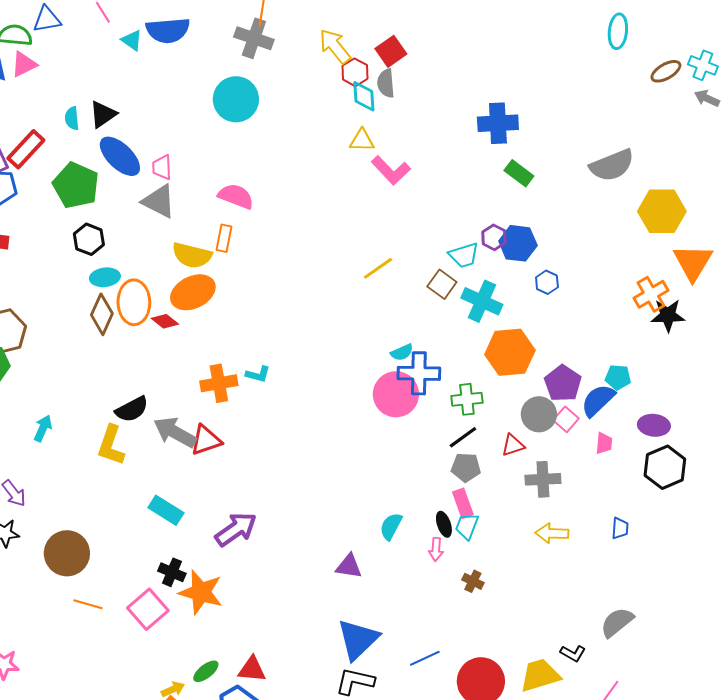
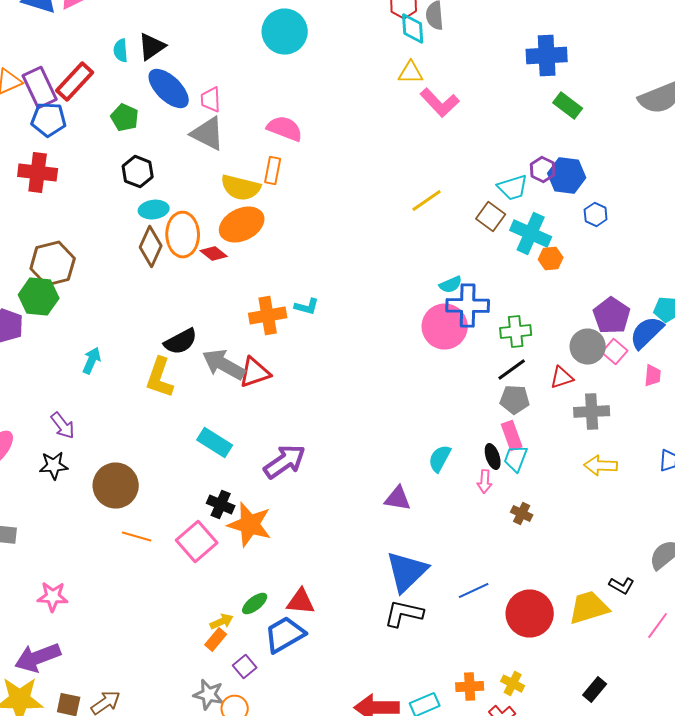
green pentagon: (76, 185) -> (125, 118), size x0.6
orange hexagon: (510, 352) -> (551, 259), moved, size x0.5

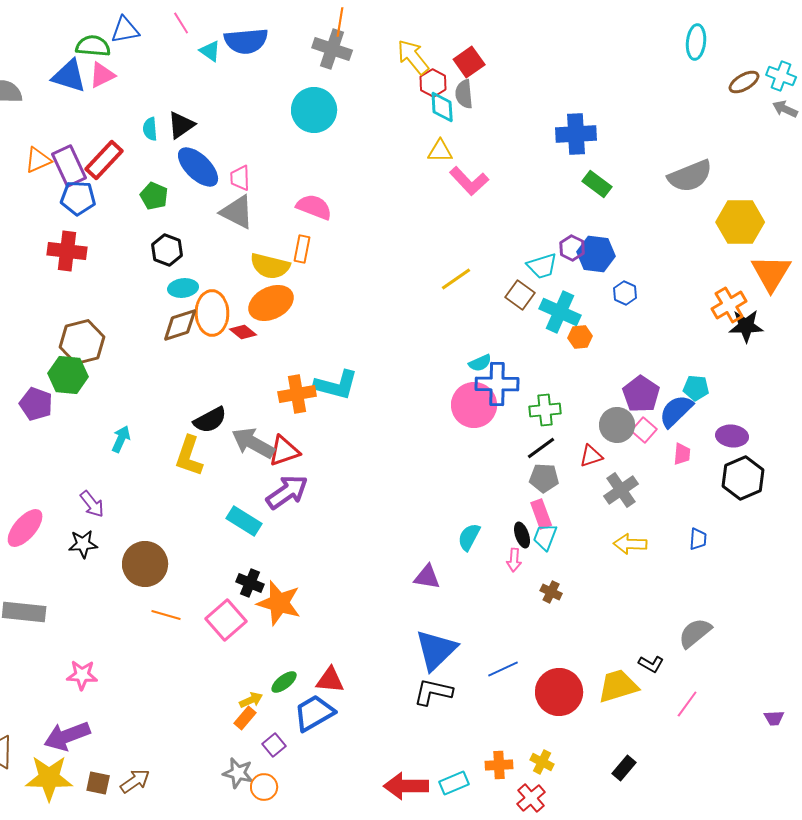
brown diamond: (151, 247) -> (180, 325), turned 48
cyan L-shape: (307, 307) -> (336, 385), size x1.8
gray cross: (592, 412) -> (621, 490), turned -32
purple arrow: (285, 462) -> (287, 492), moved

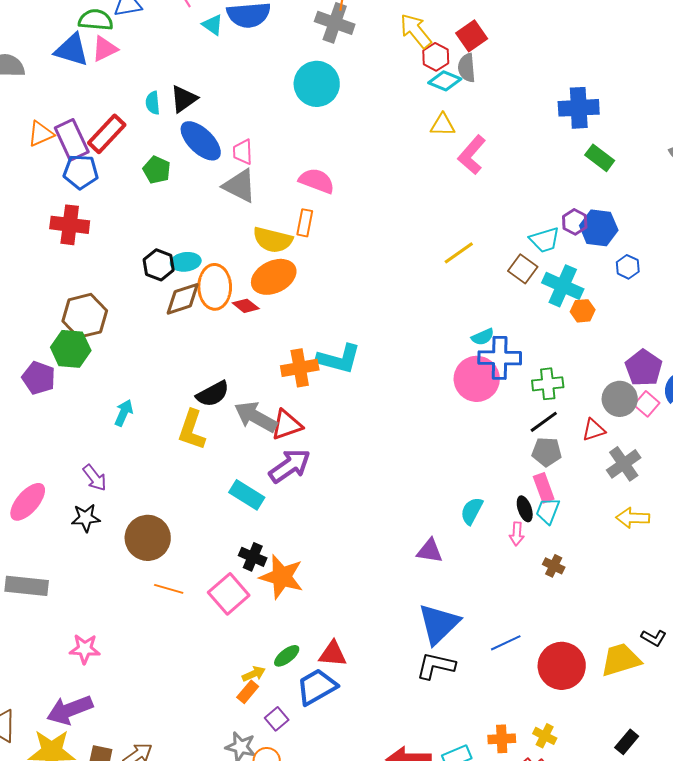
cyan diamond: (442, 107) -> (445, 81), turned -64
pink L-shape: (469, 181) -> (472, 155), turned 84
black hexagon: (167, 250) -> (159, 265), moved

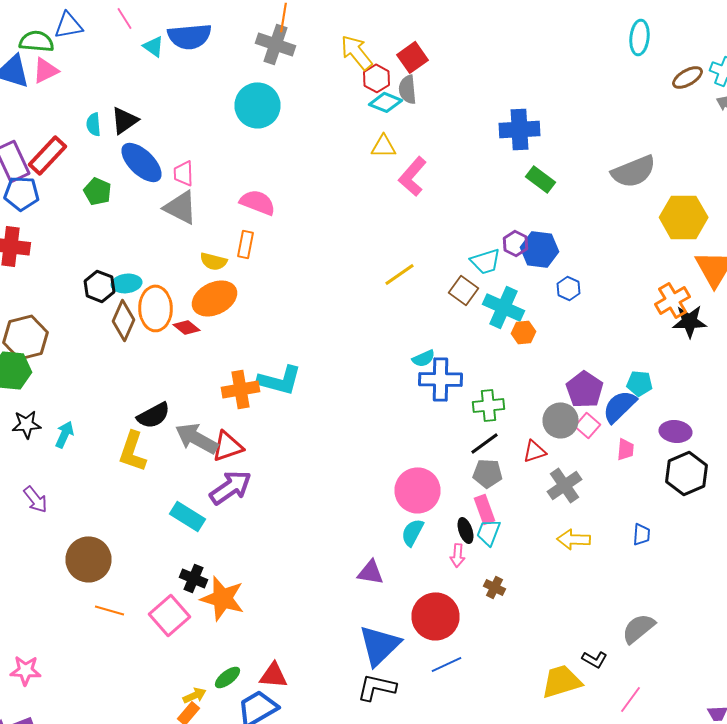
yellow semicircle: (273, 240) -> (214, 261), size x0.7
brown diamond: (183, 299) -> (124, 320), turned -48
pink circle: (477, 379) -> (418, 490), moved
black star: (86, 518) -> (26, 424), moved
red circle: (562, 666) -> (436, 616), moved

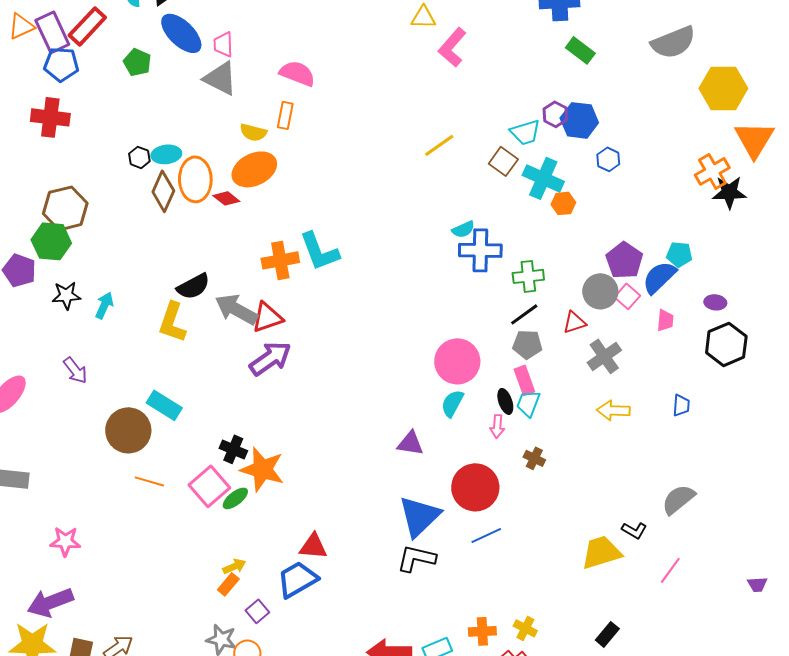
black hexagon: (100, 286) -> (139, 157), size x0.7
cyan L-shape: (280, 380) -> (319, 251), turned 54
purple ellipse: (676, 431) -> (715, 302), size x0.7
cyan rectangle: (188, 516) -> (164, 405), moved
green ellipse: (228, 677) -> (235, 498), moved

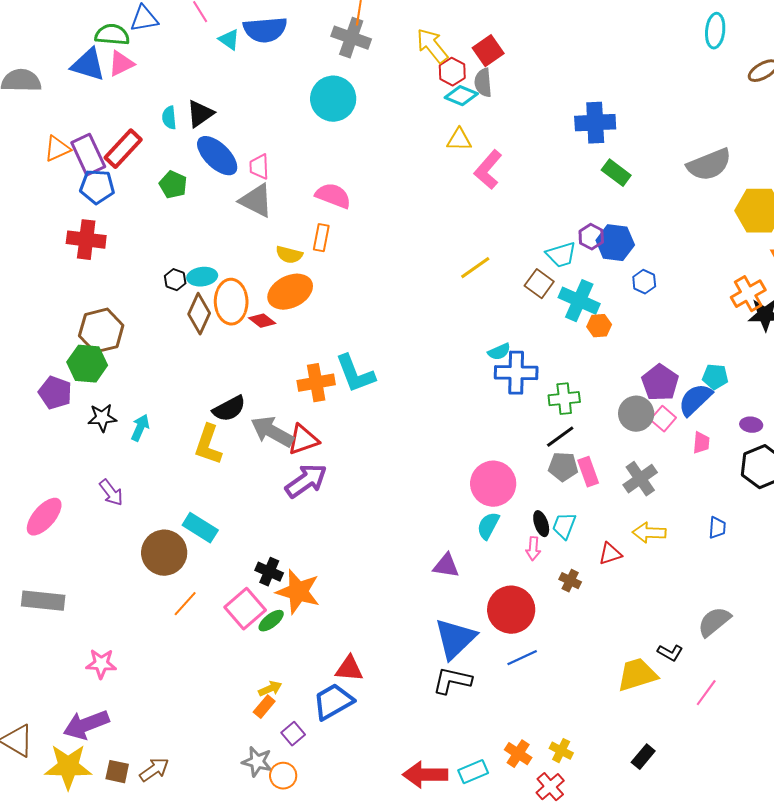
red triangle: (574, 322) -> (610, 554), moved
pink rectangle: (524, 380) -> (588, 472), moved
orange line: (149, 481) -> (185, 604), turned -64
orange cross: (482, 631) -> (518, 754), turned 36

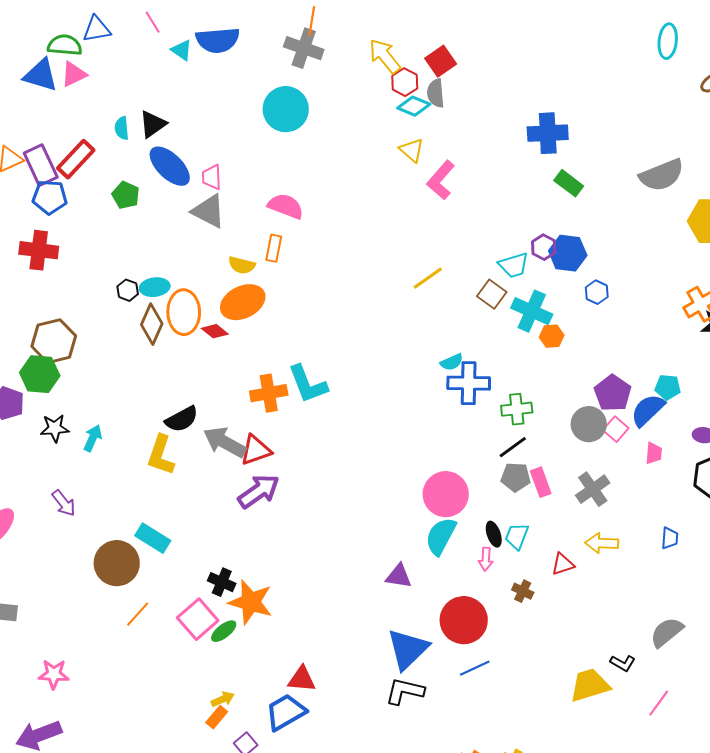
yellow triangle: (459, 140) -> (412, 150), turned 40
cyan semicircle: (488, 526) -> (441, 536), size x1.4

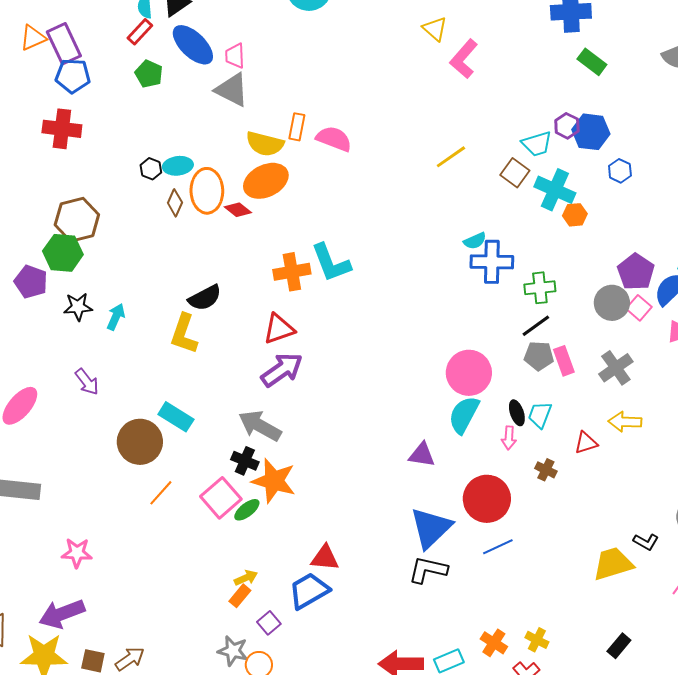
red rectangle: (76, 159) -> (140, 32), moved, size x0.7
pink semicircle: (286, 206) -> (334, 139), moved
yellow semicircle: (242, 265) -> (265, 144), size x1.4
brown diamond: (152, 324) -> (175, 203), size x0.7
gray arrow: (225, 442) -> (260, 426), moved

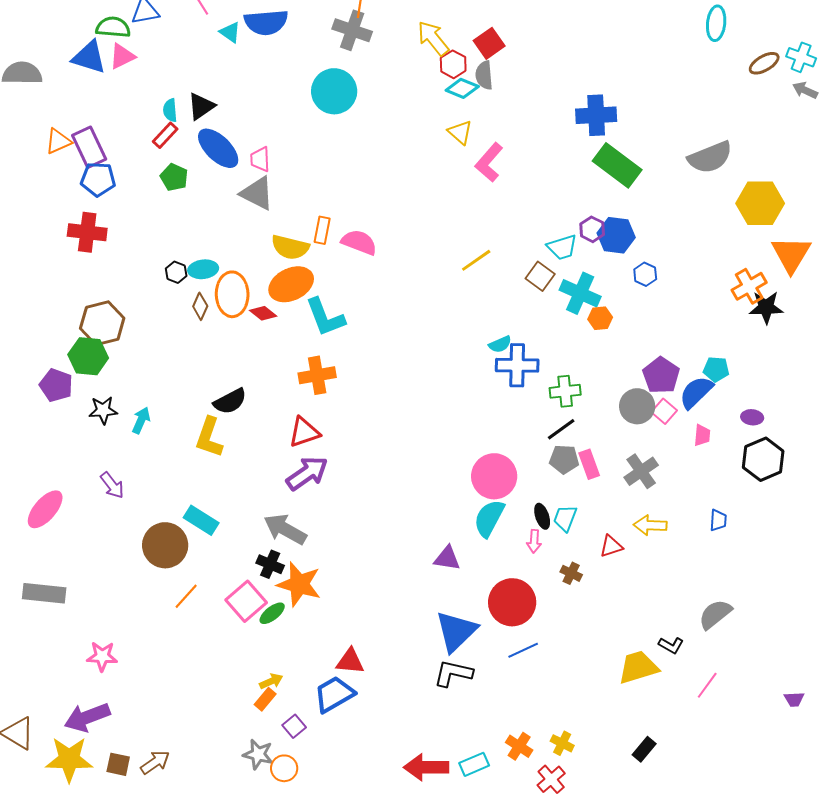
green rectangle: (592, 62) -> (617, 165), size x1.6
cyan L-shape: (331, 263) -> (325, 317), moved

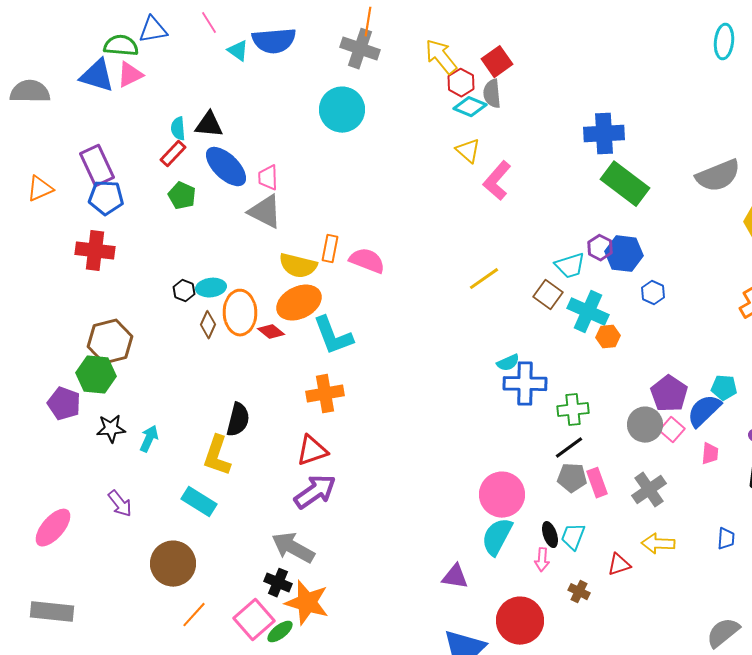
black triangle: (201, 106) -> (209, 125), turned 40
orange triangle: (58, 141) -> (40, 189), moved
black semicircle: (230, 401) -> (238, 420), turned -48
cyan rectangle: (201, 520) -> (199, 502), moved

